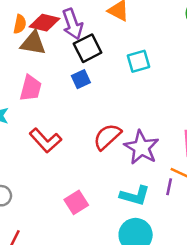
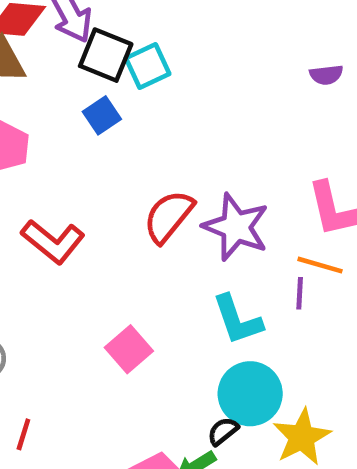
black square: (88, 48) -> (106, 55), turned -32
cyan square: (139, 61) -> (148, 66), moved
cyan L-shape: (135, 196) -> (237, 320), turned 64

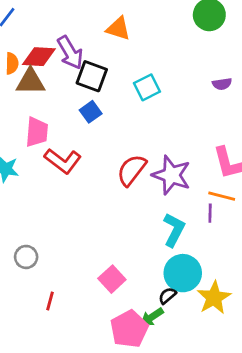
cyan square: (148, 66) -> (147, 87), moved
red L-shape: (53, 241) -> (63, 161), moved
cyan L-shape: (237, 320) -> (174, 230), turned -132
pink square: (129, 349) -> (112, 279), moved

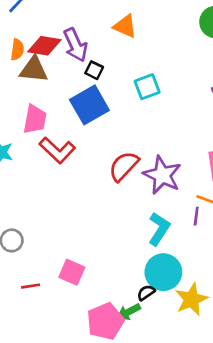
black square: (92, 76) -> (94, 70), size x0.6
blue square: (91, 112) -> (89, 105), size x1.8
pink square: (112, 279) -> (72, 272), moved, turned -30
red line: (50, 301) -> (31, 286), turned 60

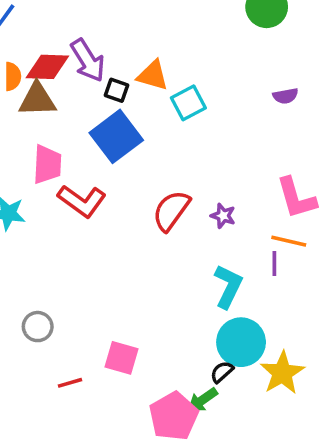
orange triangle: (125, 26) -> (153, 75), moved
purple star: (162, 175) -> (223, 216), size x0.5

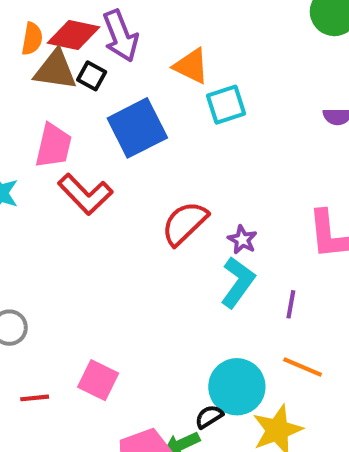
black square: (117, 90) -> (92, 76), moved
orange line: (289, 241) -> (303, 367), moved
cyan L-shape: (228, 286) -> (238, 282), moved

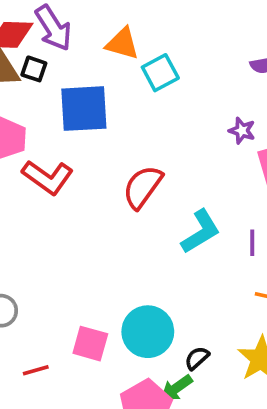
blue square: (137, 128) -> (84, 109), turned 34
purple star: (242, 240) -> (242, 131), moved
cyan L-shape: (238, 282) -> (201, 232), turned 33
cyan circle: (237, 387) -> (148, 332), moved

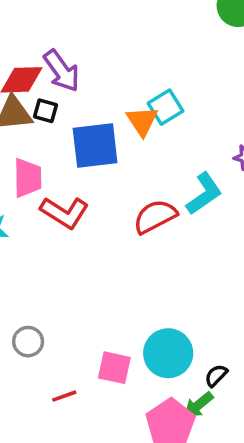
orange triangle: (122, 43) -> (142, 121), moved, turned 44
red semicircle: (143, 187) -> (155, 216), turned 30
cyan L-shape: (201, 232) -> (204, 194), moved

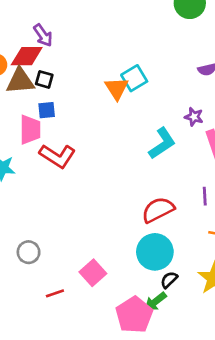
purple arrow: (62, 71) -> (43, 35), moved, size x0.7
blue square: (95, 145) -> (47, 110), moved, size x0.5
red semicircle: (155, 216) -> (158, 210), moved
cyan circle: (168, 353) -> (155, 252), moved
pink square: (114, 368) -> (93, 273), turned 35

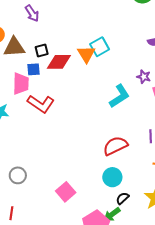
red diamond: (27, 56) -> (59, 62), moved
black square: (44, 79) -> (42, 50), moved, turned -32
cyan circle: (155, 252) -> (112, 177), size x0.7
red line: (55, 293) -> (11, 213), moved, turned -64

